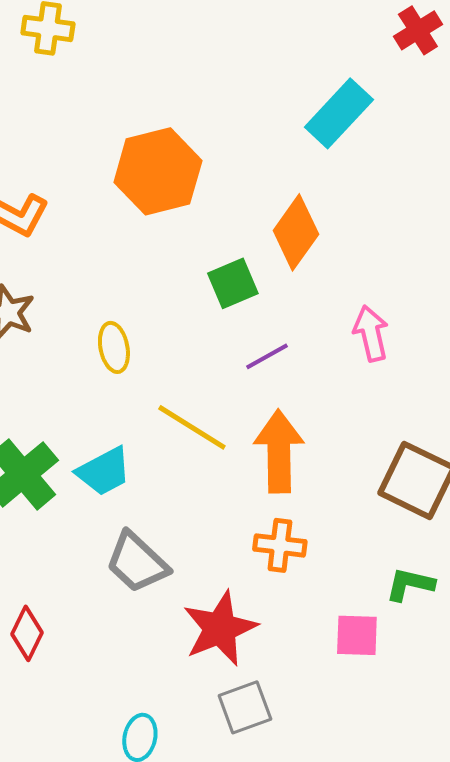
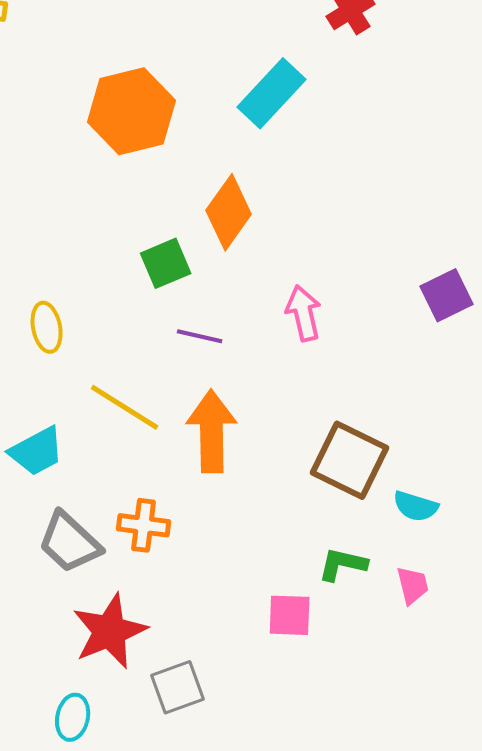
orange hexagon: (158, 171) -> (132, 111), moved
purple line: (267, 356) -> (200, 336), turned 42
orange cross: (280, 545) -> (144, 525), moved
red star: (220, 628) -> (110, 631), moved

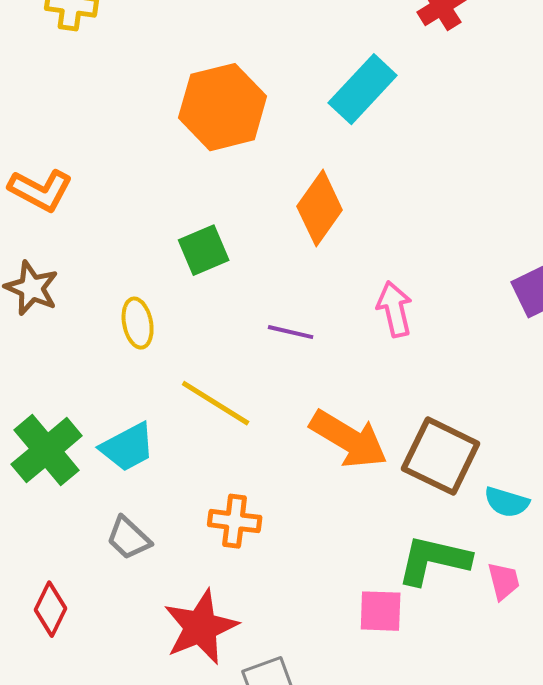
green square: (166, 263) -> (204, 250), moved
orange arrow: (212, 431) -> (349, 439), moved, turned 122
gray trapezoid: (70, 542) -> (129, 538), moved, size x0.7
green L-shape: (343, 564) -> (434, 560), size x1.5

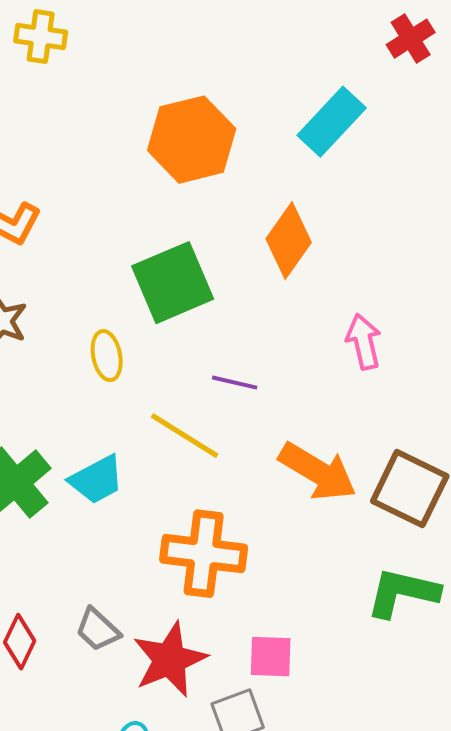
green square: (204, 250) -> (173, 283), size x1.6
purple line: (291, 332) -> (235, 383), moved
orange cross: (235, 521) -> (204, 554), size x1.6
gray trapezoid: (129, 538) -> (98, 630), moved
pink square: (381, 611) -> (271, 657), moved

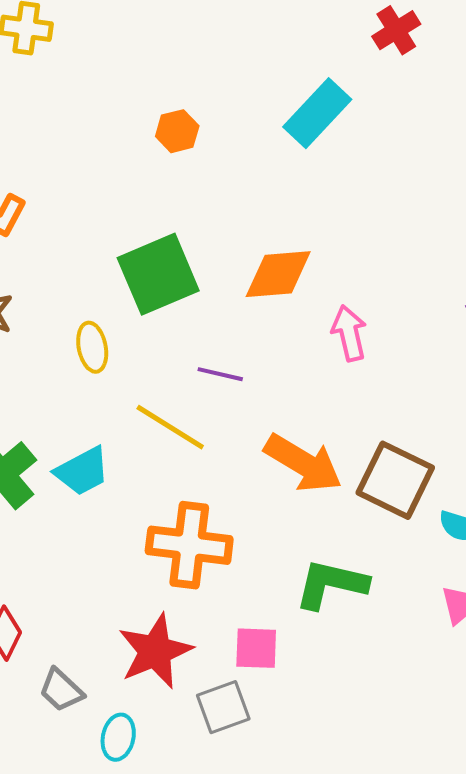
orange hexagon: (192, 140) -> (177, 131), size x0.5
orange diamond: (289, 241) -> (278, 274), moved, turned 50
green L-shape: (403, 593) -> (331, 584), moved
gray trapezoid: (98, 630) -> (61, 690), moved

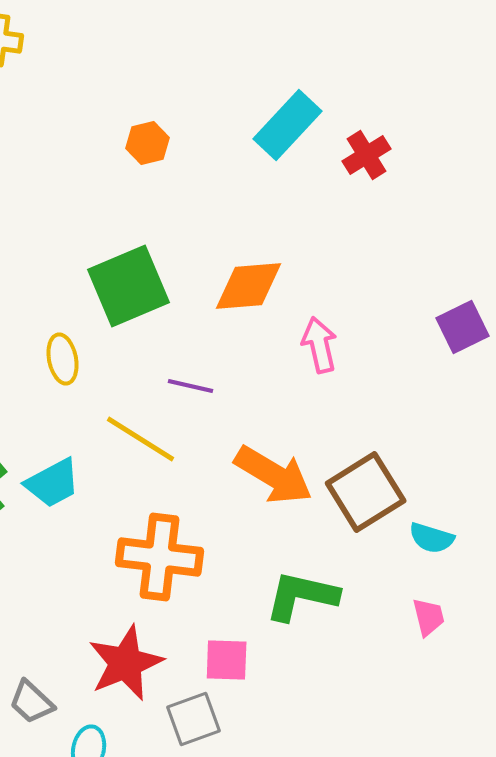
red cross: (396, 30) -> (367, 155), moved
brown square: (395, 480) -> (366, 492), turned 32

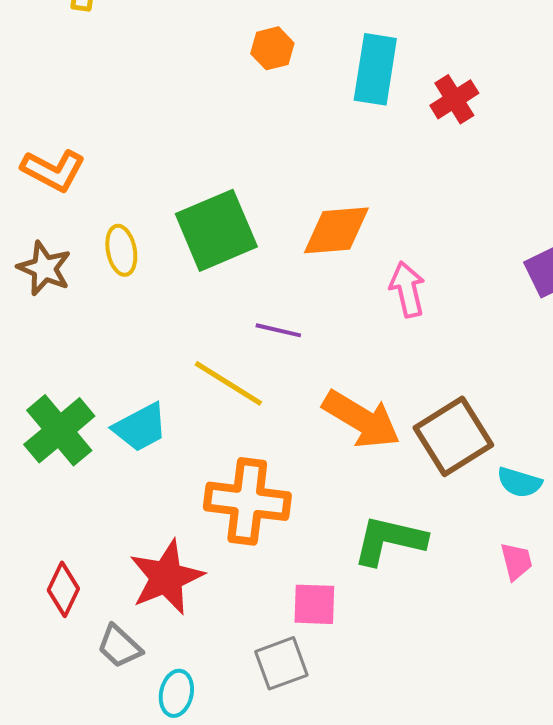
cyan rectangle: (288, 125) -> (375, 69), turned -34
orange hexagon: (148, 143) -> (272, 48), moved
yellow ellipse: (63, 359) -> (121, 250), moved
red star: (126, 663) -> (166, 577), moved

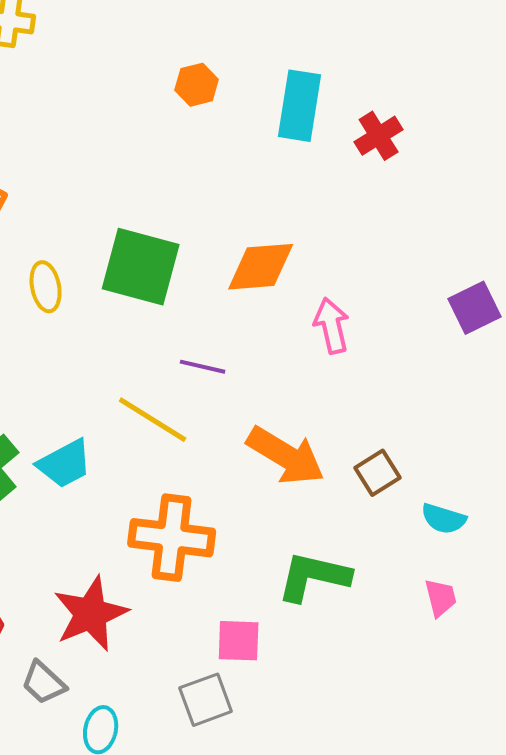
green square: (216, 230) -> (141, 267), turned 38
brown square: (453, 436) -> (378, 473), size x0.6

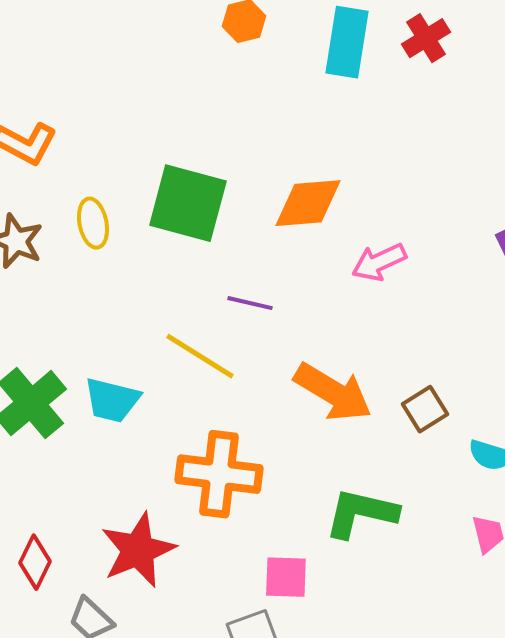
red cross: (379, 136) -> (426, 38), moved
pink arrow: (332, 326) -> (379, 262), turned -102
cyan trapezoid: (65, 464) -> (112, 400), turned 42

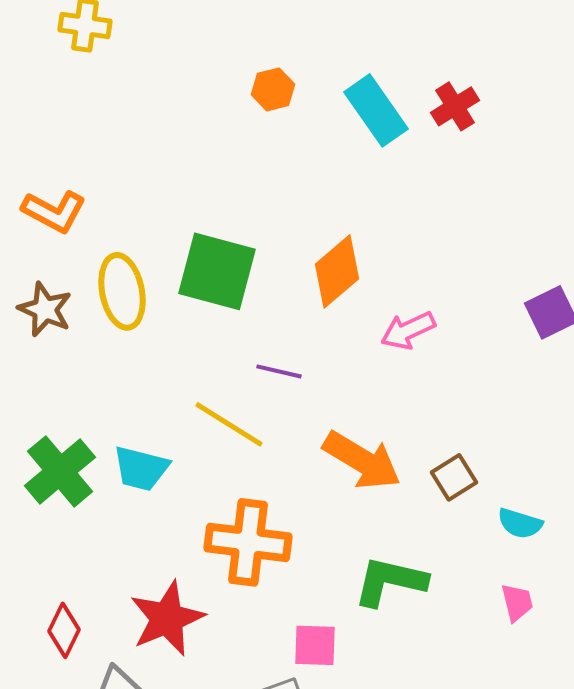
cyan rectangle: (347, 42) -> (376, 110), turned -44
orange diamond: (308, 203) -> (337, 271), turned -36
yellow ellipse: (93, 223) -> (122, 291), size x1.5

